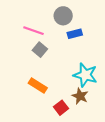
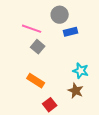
cyan star: (85, 75) -> (81, 71), size x0.7
red square: (61, 108) -> (50, 105), moved

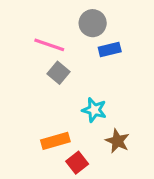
cyan star: (81, 71) -> (94, 110), moved
orange rectangle: (36, 81) -> (55, 141), moved, turned -48

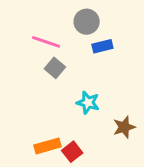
orange rectangle: (55, 141) -> (48, 146), moved
brown star: (117, 141) -> (124, 127), moved, turned 30

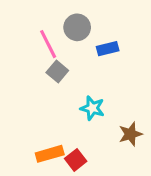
gray circle: (87, 22) -> (77, 27), moved
pink line: (46, 42) -> (48, 44), turned 44

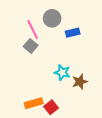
gray square: (57, 72) -> (31, 46), moved
brown star: (130, 134) -> (80, 82), moved

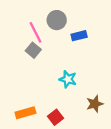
brown star: (80, 82) -> (95, 104), moved
orange rectangle: (34, 103) -> (25, 113), moved

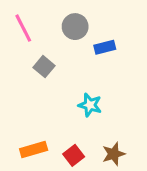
pink line: (35, 32) -> (23, 28), moved
brown star: (95, 104) -> (114, 154), moved

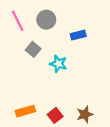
gray circle: (75, 27) -> (46, 20), moved
cyan star: (90, 105) -> (58, 64), moved

